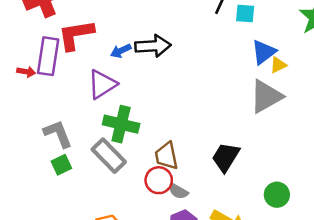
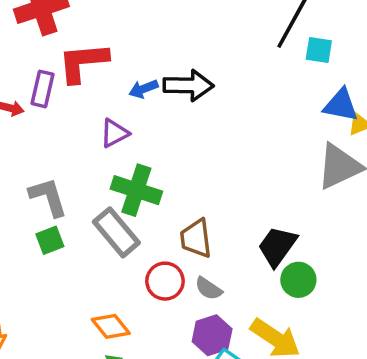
blue triangle: (264, 52) -> (341, 105), turned 44
purple rectangle: (48, 56) -> (43, 89), size x0.7
purple triangle: (102, 84) -> (114, 133), size x0.7
red circle: (159, 180) -> (165, 281), moved
green circle: (277, 195) -> (298, 280), moved

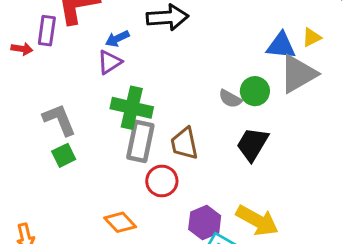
blue arrow: (144, 89) -> (117, 39), moved
blue triangle: (341, 105) -> (281, 46), moved
gray rectangle: (116, 232) -> (140, 141), moved, turned 57
green circle: (298, 280) -> (255, 91), moved
gray semicircle: (209, 288) -> (230, 99), moved

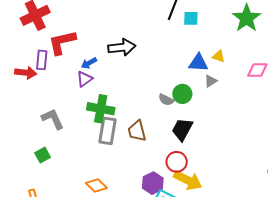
yellow triangle: (312, 37) -> (219, 56), turned 48
red arrow: (22, 49) -> (26, 73), size x1.5
gray triangle: (298, 74) -> (211, 81), size x0.5
green square: (64, 155) -> (43, 155), moved
red circle: (162, 181) -> (177, 162), moved

